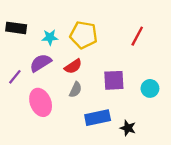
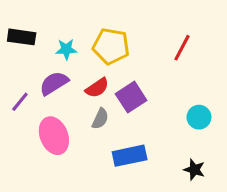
purple square: (114, 80) -> (131, 97), moved, turned -30
black star: (128, 128) -> (194, 170), moved

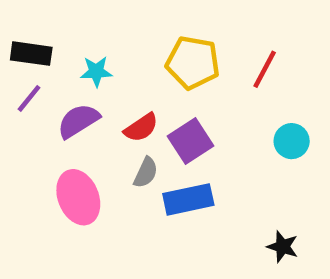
yellow pentagon: (111, 46) -> (193, 63), moved
purple line: (20, 102) -> (29, 98), moved
cyan circle: (199, 117) -> (292, 141), moved
blue rectangle: (130, 156) -> (188, 199), moved

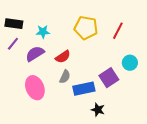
purple square: (191, 141) -> (109, 78), moved
black star: (283, 247) -> (98, 110), moved

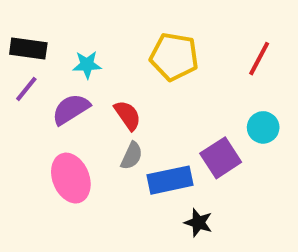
red line: (118, 31) -> (259, 59), moved
red semicircle: (63, 57) -> (128, 115), turned -91

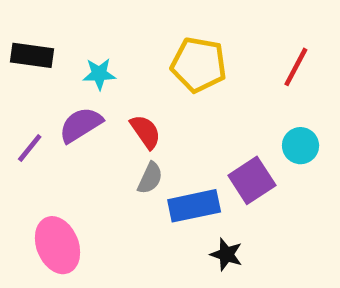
purple line: (26, 89) -> (30, 148), moved
pink ellipse: (71, 178) -> (58, 245), moved

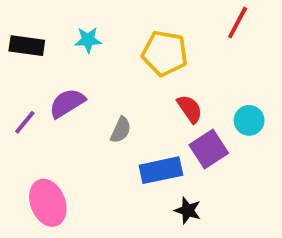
red line: (296, 67) -> (238, 23), moved
cyan star: (99, 74) -> (88, 40), moved
red semicircle: (145, 132) -> (190, 109), moved
gray semicircle: (150, 178) -> (121, 130), moved

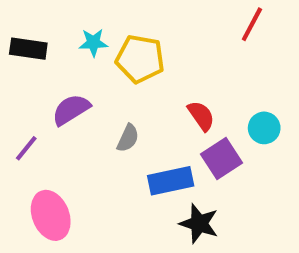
yellow pentagon: (165, 53) -> (140, 59), moved
purple line: (25, 122) -> (26, 148), moved
black star: (188, 210) -> (199, 223), size x1.4

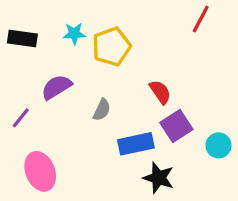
yellow pentagon: (140, 59) -> (112, 47), turned -30
cyan circle: (264, 128) -> (219, 145), moved

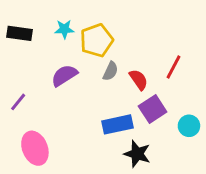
red line: (201, 19) -> (174, 67), moved
purple semicircle: (56, 87) -> (64, 75), moved
gray semicircle: (102, 110) -> (111, 71), moved

